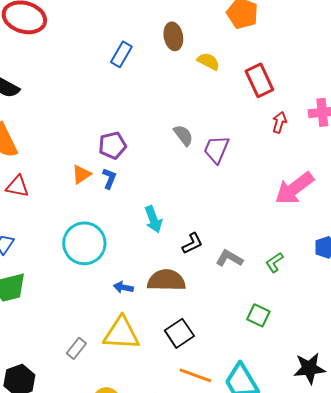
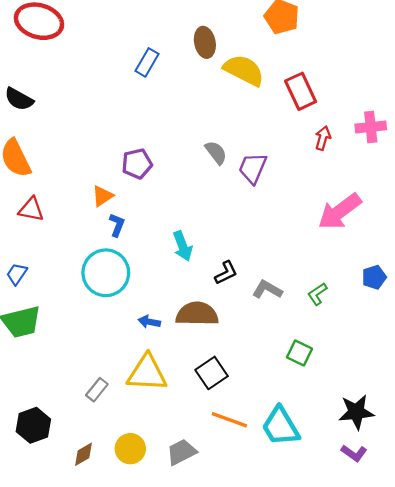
yellow semicircle: (208, 61) -> (244, 70), size x1.6
blue L-shape: (109, 178) -> (117, 225), moved

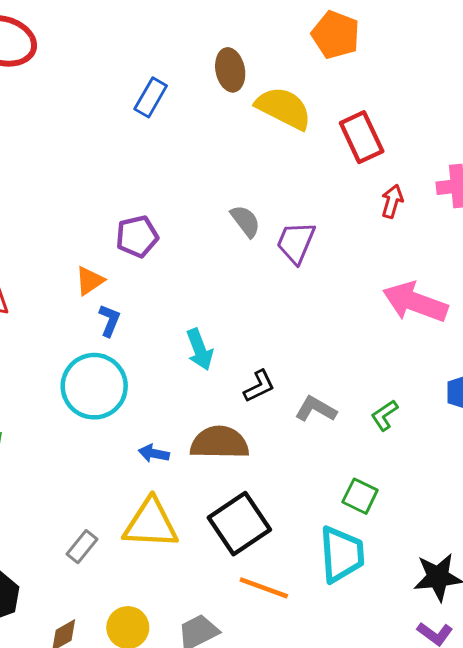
pink arrow: (340, 212) -> (415, 302), turned 57
black square: (212, 373) -> (239, 524), size x1.4
cyan trapezoid: (281, 426) -> (342, 554), moved, turned -153

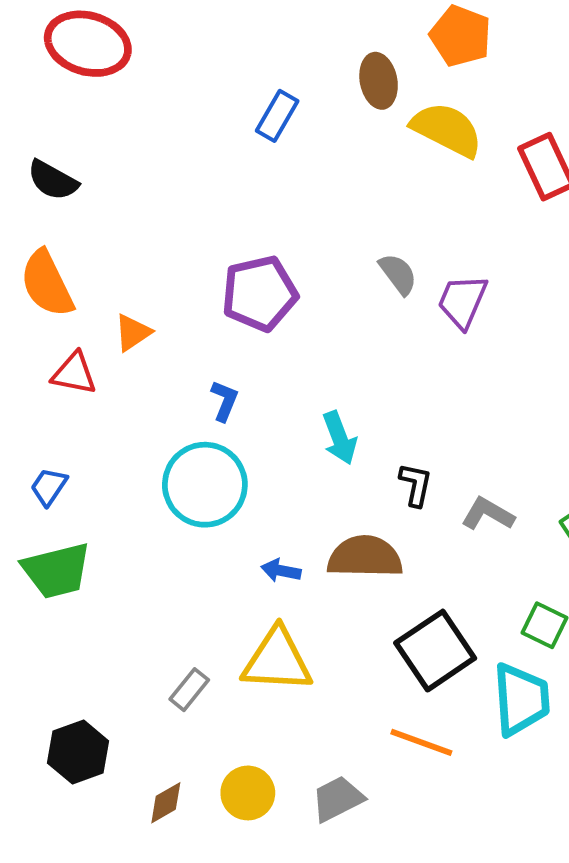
orange pentagon: (336, 35) -> (461, 36), moved
purple pentagon: (137, 236) -> (260, 293), size x1.4
orange triangle: (90, 281) -> (133, 332), moved
black L-shape: (259, 386) -> (416, 485), turned -52
black square: (239, 524) -> (435, 651), moved

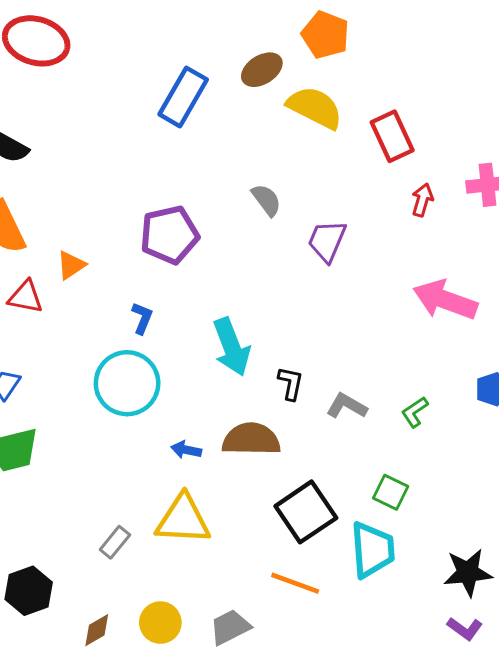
brown ellipse: (379, 81) -> (262, 70), turned 69
blue rectangle: (277, 116) -> (183, 97), size x1.5
gray semicircle: (398, 274) -> (266, 200), moved
cyan arrow: (340, 438) -> (232, 347), size x1.4

